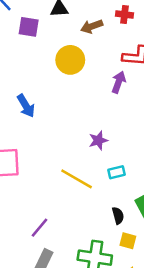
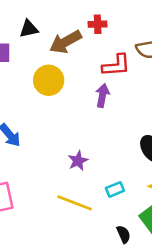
brown arrow: (92, 26) -> (65, 42), size x1.4
purple star: (98, 140) -> (78, 161), moved

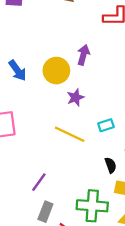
yellow circle: (49, 80) -> (56, 71), moved
purple arrow: (102, 95) -> (83, 55), moved

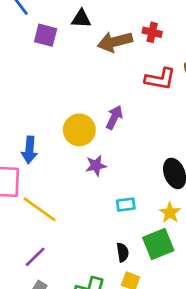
blue arrow: (17, 70) -> (29, 150), moved, turned 30
yellow line: (70, 134) -> (40, 209), moved

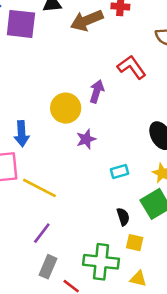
purple square: (46, 35) -> (21, 24), size x1.4
red L-shape: (160, 79) -> (132, 67), moved, turned -128

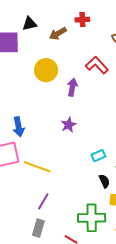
brown arrow: (87, 20) -> (58, 33), size x0.7
yellow circle: (66, 108) -> (46, 70), moved
cyan rectangle: (119, 172) -> (98, 156), moved
gray rectangle: (48, 267) -> (38, 228), moved

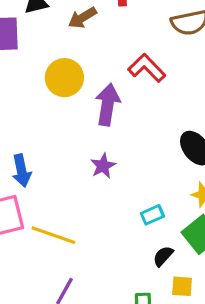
purple arrow: (72, 87) -> (108, 104), size x1.4
black semicircle: (104, 181) -> (163, 256), turned -112

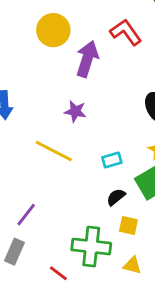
purple star: (103, 166) -> (75, 111), turned 30
yellow line: (53, 235) -> (54, 151), moved

